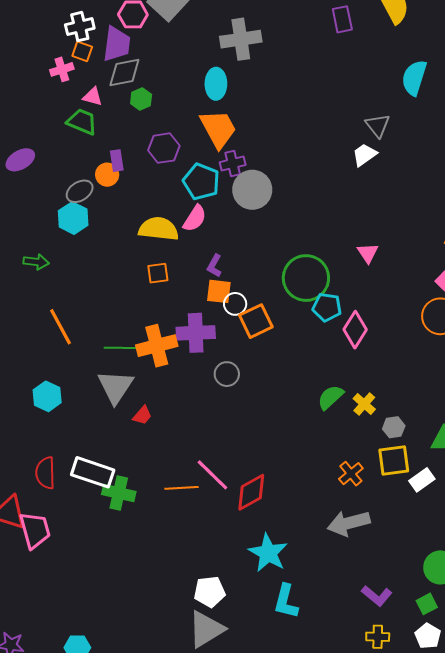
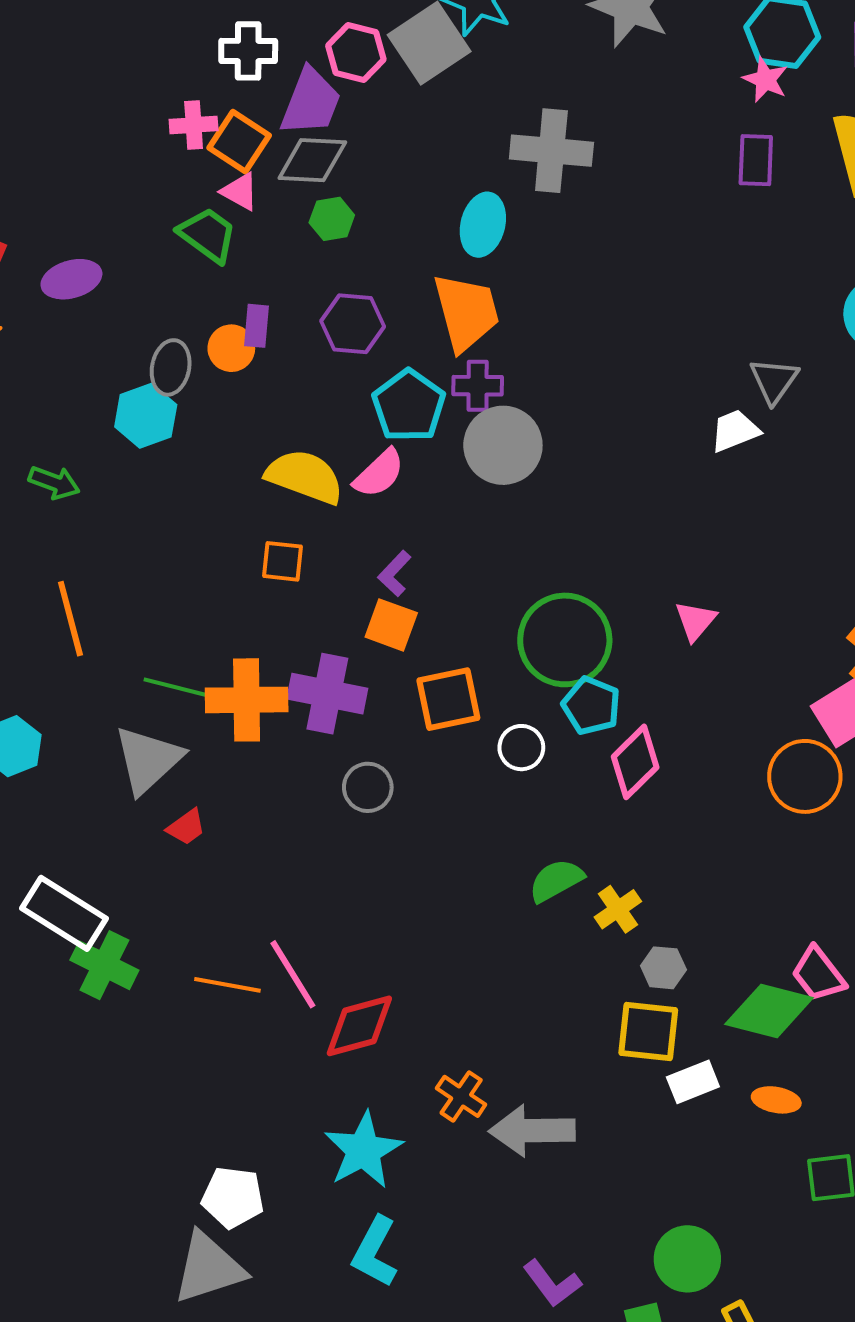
orange square: (82, 51) -> (239, 142), moved, size x1.4
gray ellipse: (80, 191) -> (171, 367), turned -60
white circle: (235, 304) -> (521, 748), moved
orange cross: (351, 474) -> (461, 1096), moved, turned -30

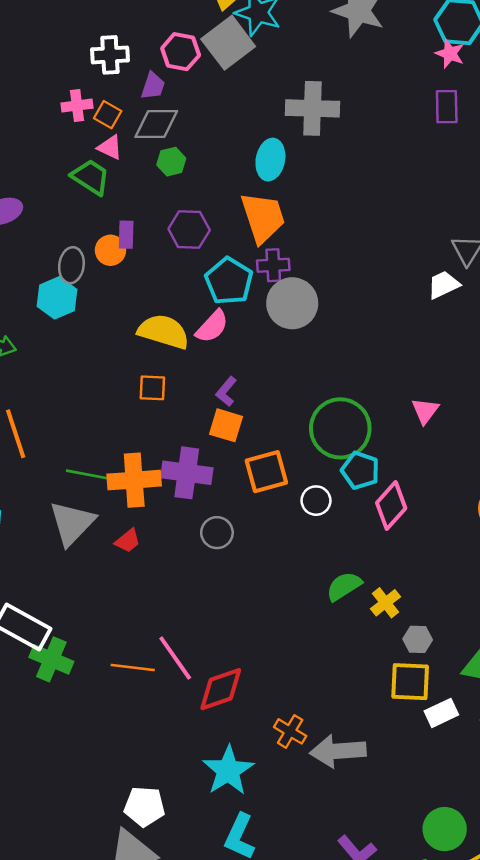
purple trapezoid: (311, 102) -> (153, 86), size x0.6
orange square: (239, 142) -> (108, 115), size x0.7
red trapezoid: (186, 827) -> (128, 541), moved

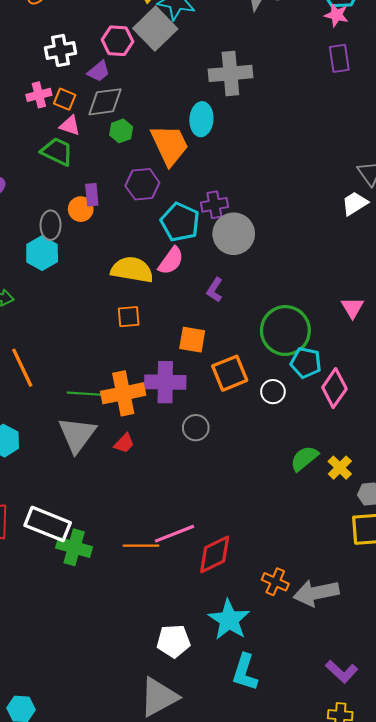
purple trapezoid: (153, 86) -> (99, 71), turned 40
orange trapezoid: (263, 217) -> (170, 145), moved
purple L-shape: (226, 391) -> (215, 290), moved
pink line: (175, 658) -> (175, 534), turned -69
white pentagon: (144, 806) -> (174, 641), moved

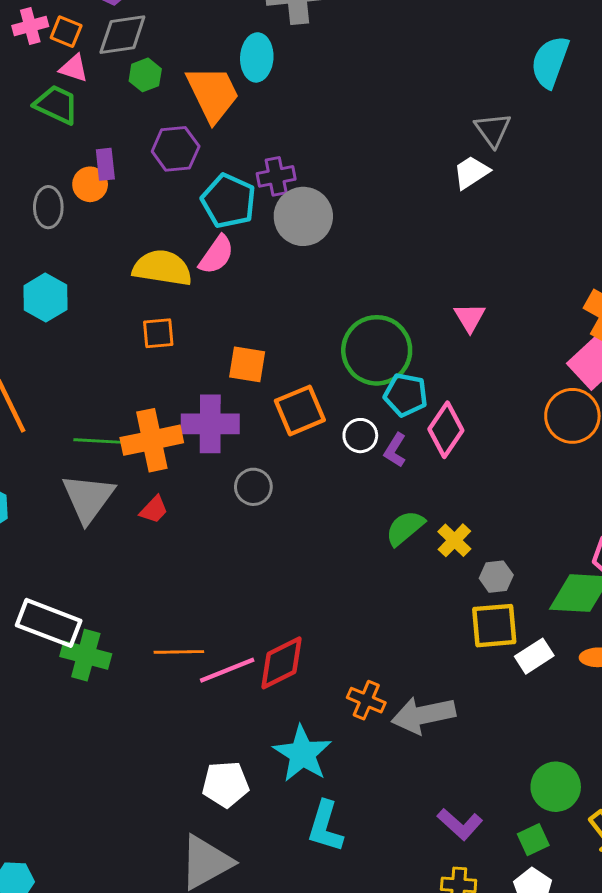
cyan hexagon: (42, 253) -> (45, 298), moved
purple L-shape: (215, 290) -> (395, 450), moved
pink line: (175, 534) -> (227, 670), moved

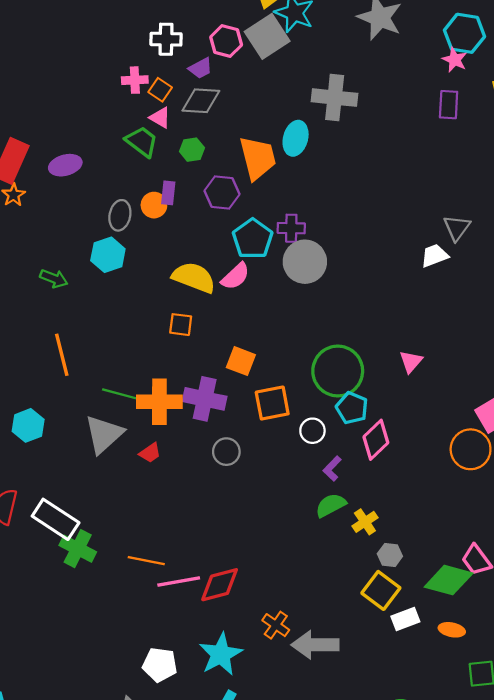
green hexagon: (145, 75) -> (192, 150), moved
cyan hexagon: (45, 298) -> (108, 255), moved
purple L-shape: (395, 450) -> (332, 469), moved
yellow square: (494, 626) -> (381, 590), turned 30

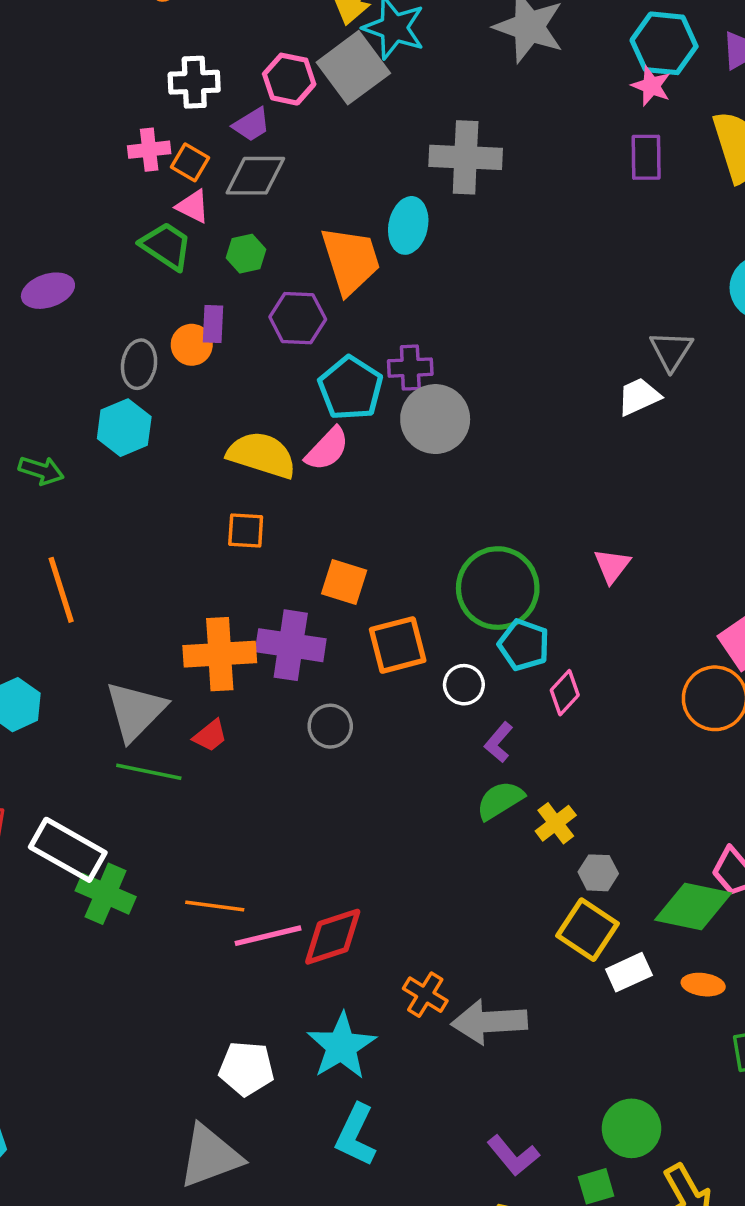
green line: (122, 395) -> (149, 772), moved
pink diamond: (376, 440) -> (565, 693), size x0.7

